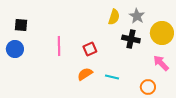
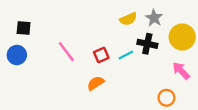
yellow semicircle: (114, 17) -> (128, 19), turned 49
pink line: (59, 46) -> (66, 52), turned -36
cyan line: (112, 77) -> (126, 55), moved, turned -40

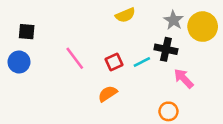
yellow semicircle: (128, 19) -> (125, 15), moved
yellow circle: (182, 37) -> (203, 27), moved
pink arrow: (181, 71) -> (184, 78), moved
orange circle: (166, 98) -> (168, 111), moved

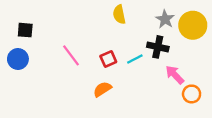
yellow semicircle: (125, 15) -> (119, 14), turned 102
orange circle: (168, 111) -> (192, 94), moved

